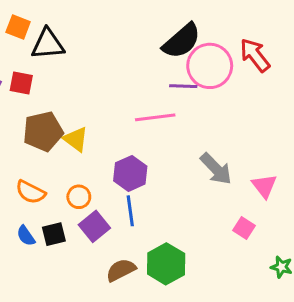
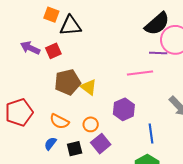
red square: (21, 83) -> (53, 51), turned -35
blue line: (130, 211) -> (151, 134), moved
blue semicircle: (26, 236) -> (50, 144), moved, turned 72

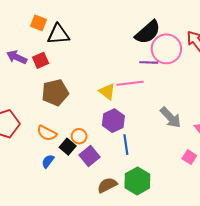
yellow triangle: (89, 87) -> (107, 92), moved
blue line: (151, 134) -> (126, 145), moved
blue semicircle: (50, 144) -> (48, 161), moved
black square: (75, 149) -> (68, 147), moved, turned -35

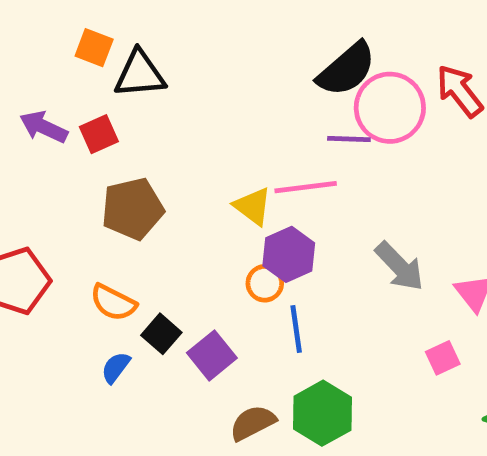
purple hexagon: (113, 121) -> (289, 254), moved
orange circle: (79, 136) -> (265, 283), moved
pink square: (189, 157) -> (443, 358), turned 32

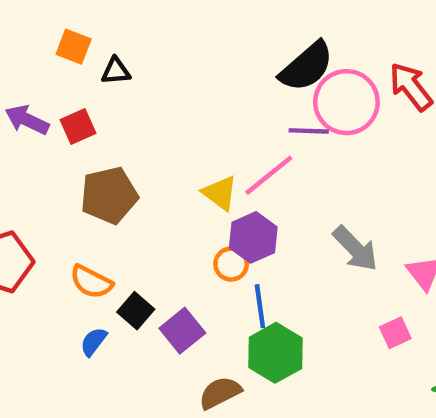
black triangle: (140, 74) -> (116, 71), size x0.6
pink line: (306, 187) -> (269, 175), turned -32
green hexagon: (323, 413) -> (275, 353), moved

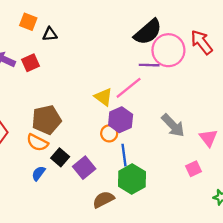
brown pentagon: (109, 195) -> (46, 120), moved

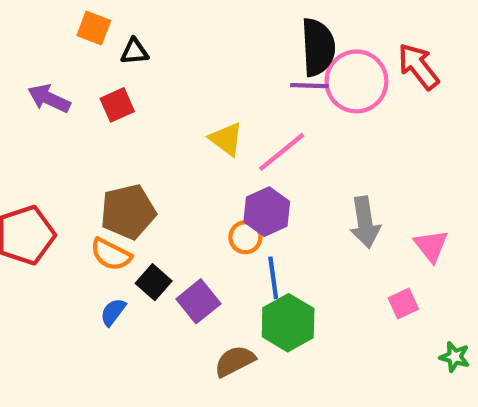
black semicircle: (148, 32) -> (318, 47), turned -52
red square: (31, 63) -> (117, 105), moved
purple line: (149, 65) -> (309, 86), moved
yellow triangle: (103, 97) -> (226, 139), moved
gray arrow: (173, 125) -> (365, 222), turned 35

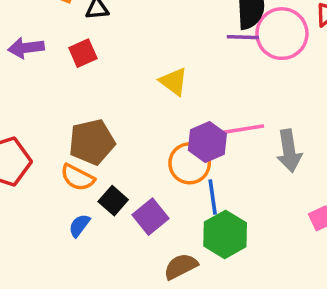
purple arrow: (49, 98) -> (26, 48), turned -32
pink line: (282, 152) -> (241, 130), moved, turned 30
orange circle: (245, 237) -> (190, 163), size x1.5

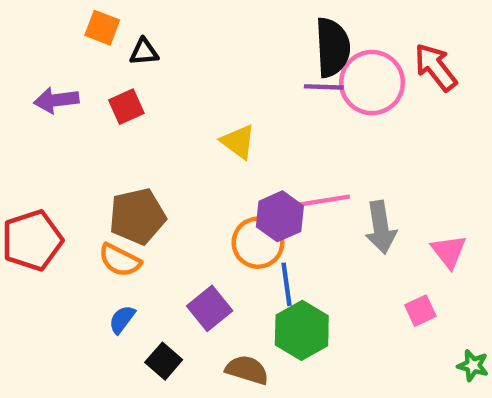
black square: (113, 201) -> (164, 361), moved
brown semicircle: (181, 266) -> (247, 370), turned 44

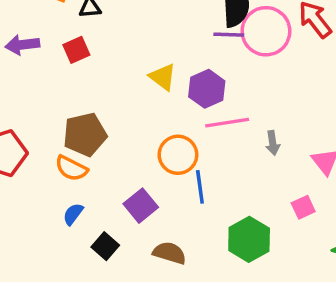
purple hexagon: (280, 216) -> (207, 89), moved
gray arrow: (381, 227) -> (273, 143), size x0.6
green hexagon: (302, 330) -> (249, 239), moved

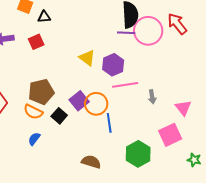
purple square: (141, 206) -> (79, 101), moved
pink square: (303, 207) -> (170, 135), size x1.6
black square: (105, 246) -> (59, 116), moved

